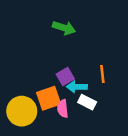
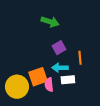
purple square: (65, 77) -> (59, 48), moved
white rectangle: (87, 102) -> (68, 80), turned -32

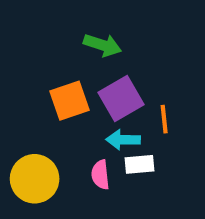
purple square: (59, 48) -> (121, 99), size x1.5
orange square: (38, 77) -> (70, 101), moved

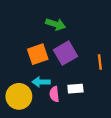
orange line: (164, 119) -> (100, 62), moved
cyan arrow: (123, 140) -> (41, 82), moved

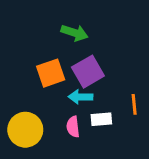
orange line: (100, 62) -> (134, 104), moved
cyan arrow: (41, 82) -> (80, 97), moved

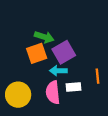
green arrow: (74, 33) -> (44, 37), moved
pink semicircle: (73, 127) -> (53, 92), size x1.5

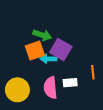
purple square: (64, 52) -> (61, 49), turned -30
cyan arrow: (58, 71) -> (48, 59), moved

